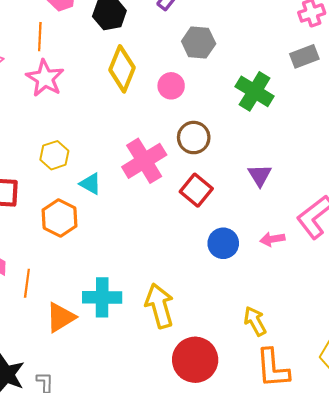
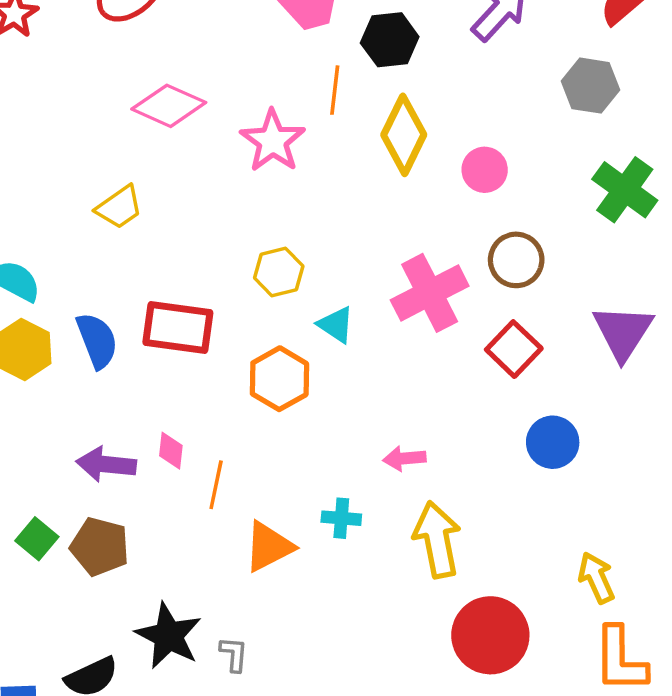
orange line: (40, 37) -> (335, 90), moved
gray hexagon: (199, 43) -> (590, 86), moved
purple triangle: (260, 175) -> (623, 332), size x1.5
pink arrow: (272, 239) -> (404, 458), moved
cyan cross: (102, 297) -> (341, 518), size x0.6

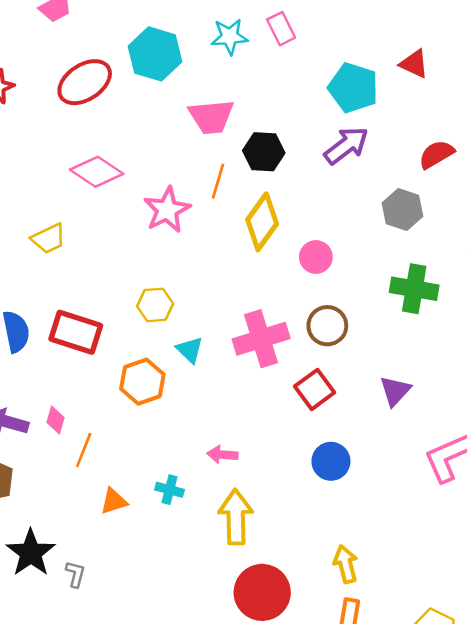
green cross: (625, 190) -> (414, 289), turned -36
purple triangle: (623, 332) -> (395, 391), size x0.7
orange triangle: (269, 547) -> (114, 501), size x0.7

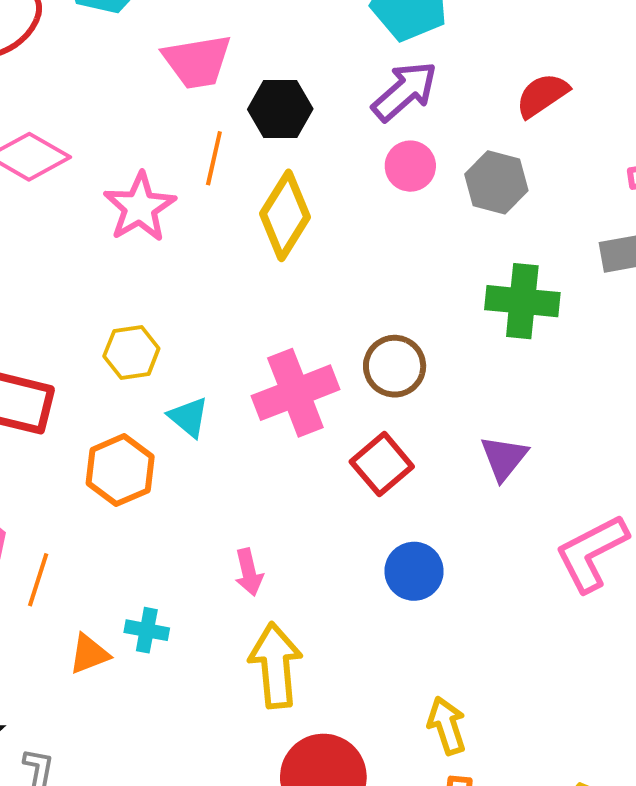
pink circle: (316, 257) -> (410, 166), moved
pink arrow: (222, 455) -> (249, 572), turned -104
cyan cross: (170, 490) -> (147, 630), moved

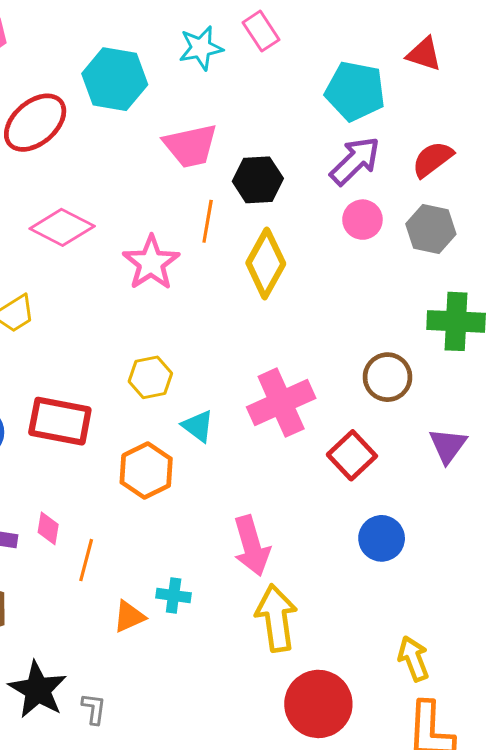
red semicircle: (542, 95) -> (433, 159), moved
brown circle: (395, 366) -> (387, 377), moved
pink arrow: (249, 572) -> (252, 546), size x1.6

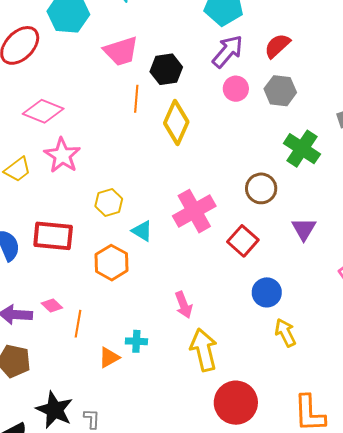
pink star: (151, 263) -> (62, 155), moved
green cross: (456, 321) -> (302, 149), turned 36
pink diamond: (48, 528) -> (52, 306), turned -50
pink arrow: (252, 546) -> (184, 305), size x0.7
yellow arrow: (414, 659) -> (285, 333), moved

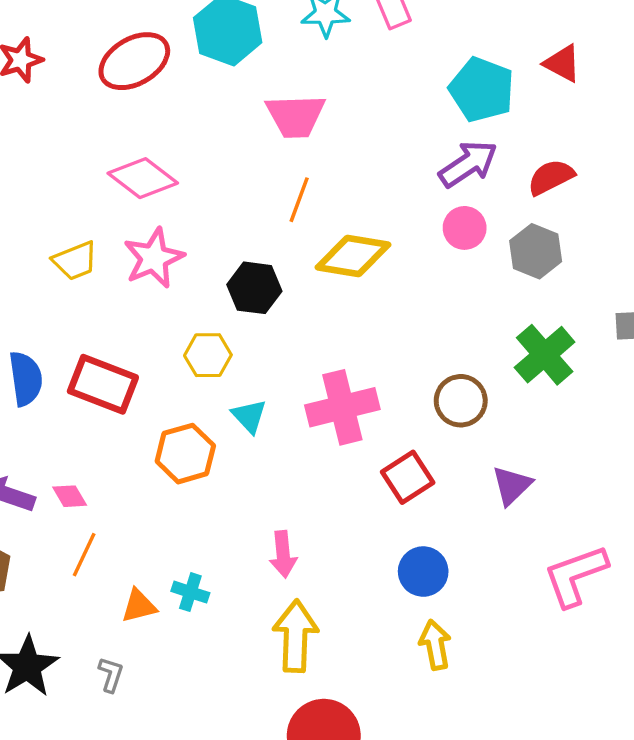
black hexagon: (166, 69) -> (254, 288), moved
yellow diamond: (176, 122) -> (353, 256), turned 60
orange line: (78, 324) -> (84, 555), moved
gray L-shape: (92, 419) -> (111, 675), moved

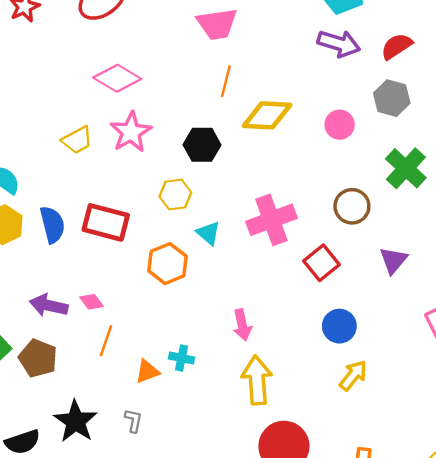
purple arrow: (468, 164) -> (339, 44), turned 57
pink circle: (465, 228) -> (340, 125), moved
yellow arrow: (435, 645) -> (353, 375), turned 56

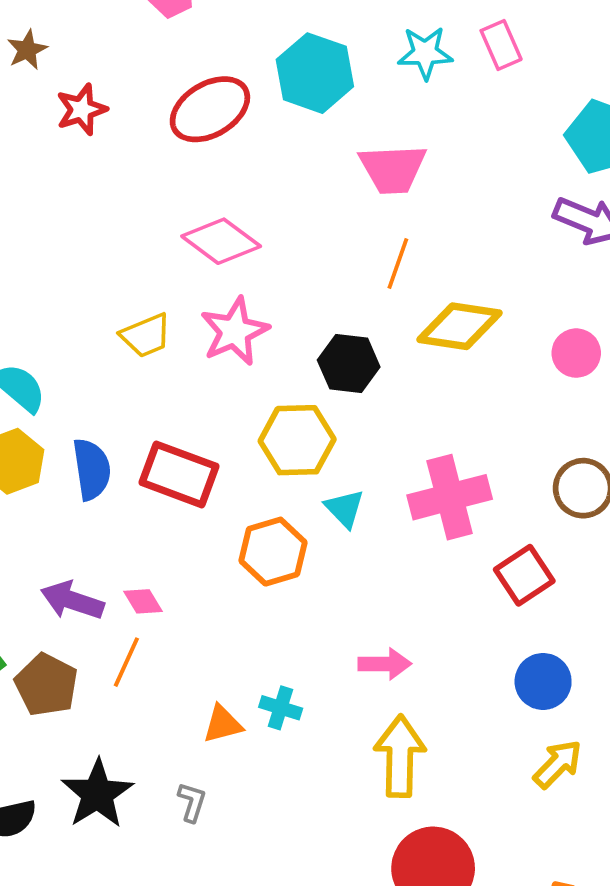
yellow hexagon: (175, 194) -> (297, 440), size x1.4
pink arrow: (242, 325) -> (385, 664), turned -84
orange line: (106, 341) -> (126, 662), moved

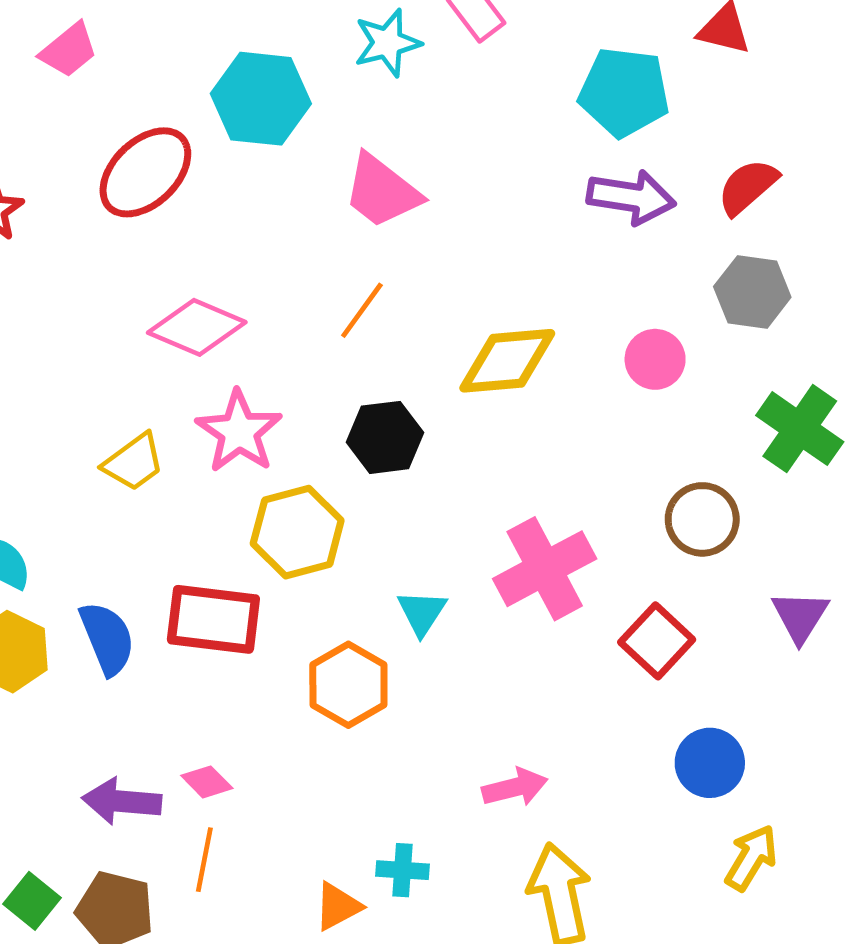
pink trapezoid: (393, 169) -> (382, 191), turned 54
orange line: (398, 263) -> (362, 310), moved, turned 30
yellow hexagon: (297, 440) -> (297, 532), moved
cyan triangle: (344, 508) -> (422, 613), turned 30

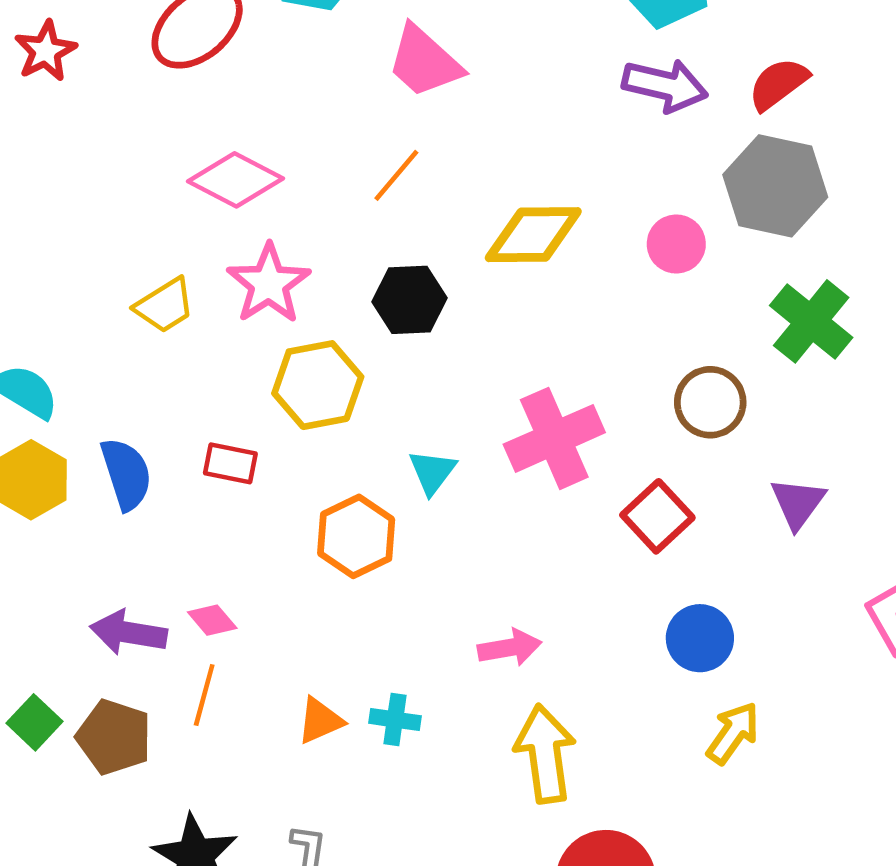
gray hexagon: (752, 292) -> (775, 186), size x1.4
red rectangle: (213, 619) -> (230, 463), size x0.6
orange triangle: (338, 906) -> (320, 721), moved

